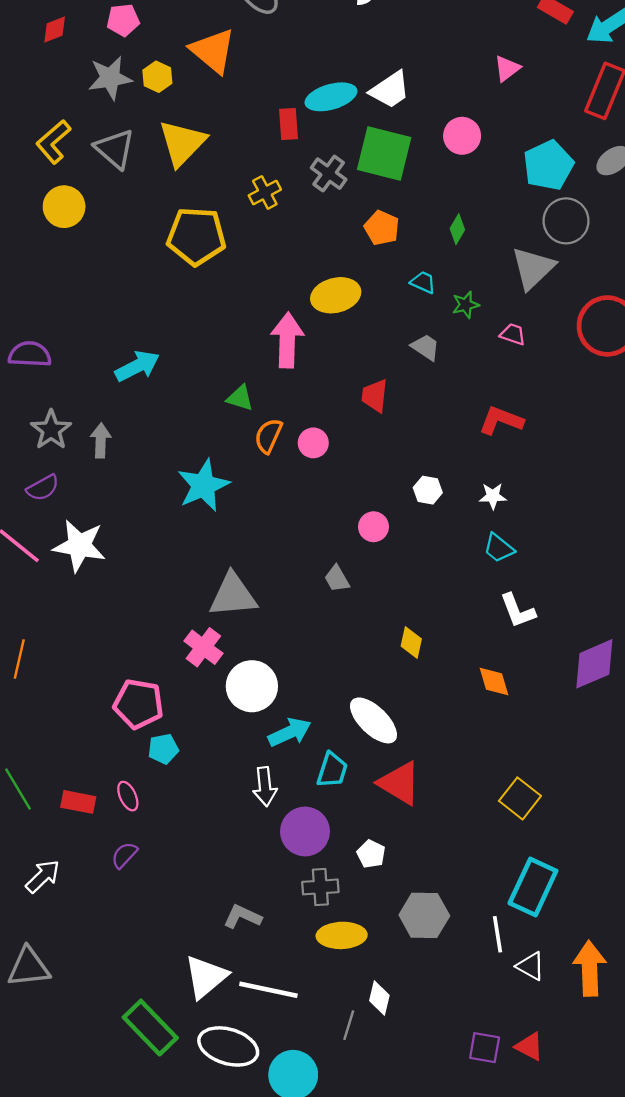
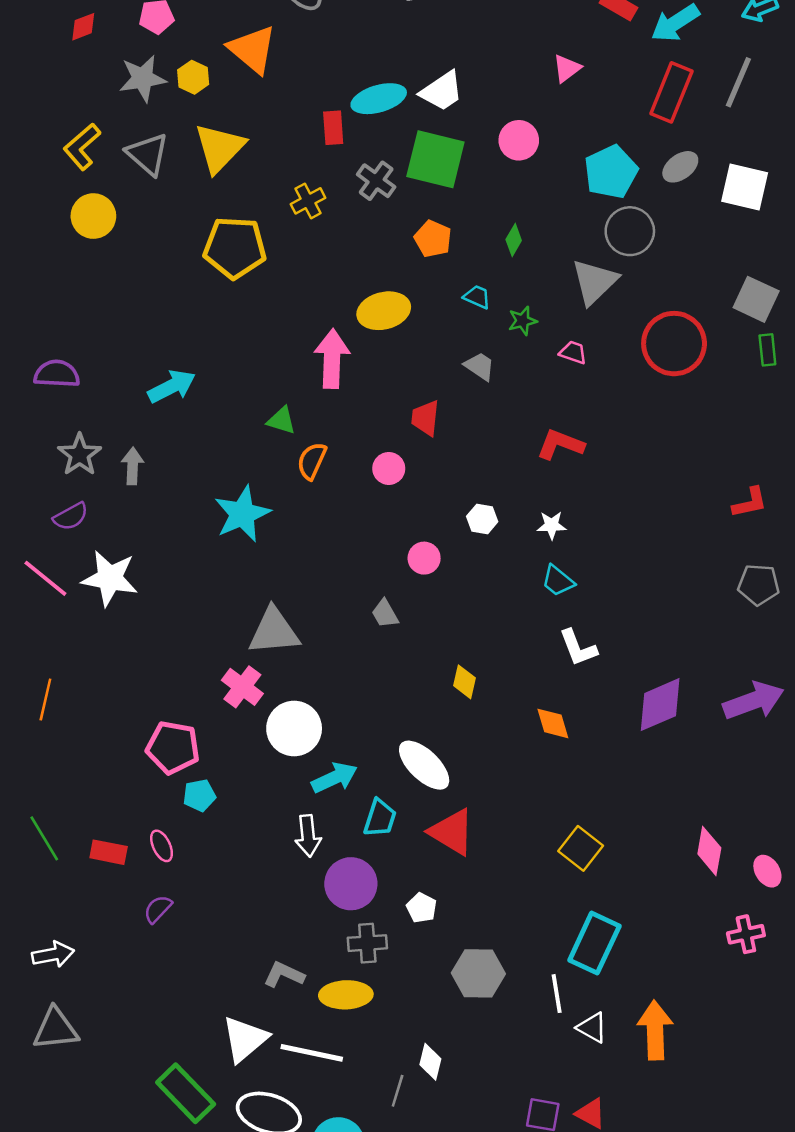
pink circle: (313, 443) -> (389, 468), moved
white arrow: (43, 876) -> (53, 954), moved, turned 33
yellow ellipse: (342, 935) -> (346, 995), moved

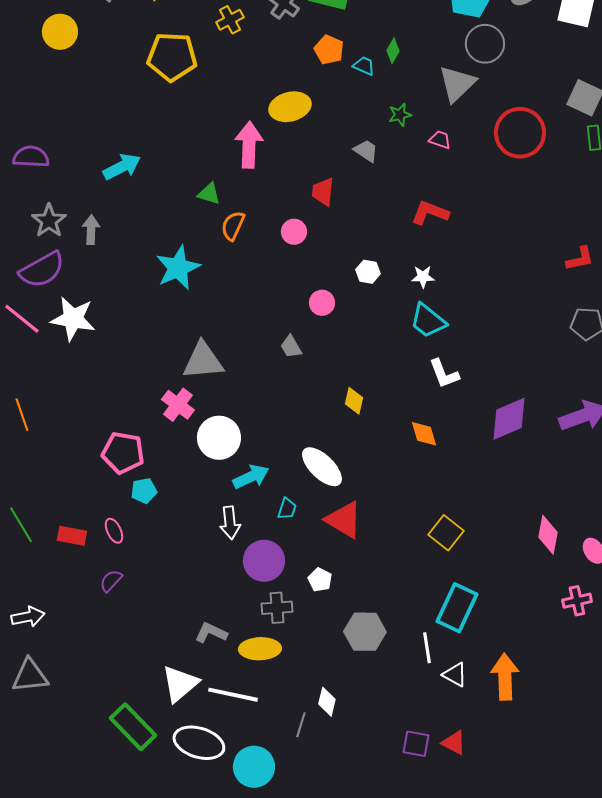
cyan trapezoid: (477, 297) -> (364, 66), moved
purple semicircle: (71, 516) -> (42, 270), size x1.6
cyan trapezoid: (558, 581) -> (428, 321), size x1.4
orange line: (45, 699) -> (22, 415), turned -32
cyan trapezoid: (380, 818) -> (287, 509), size x0.7

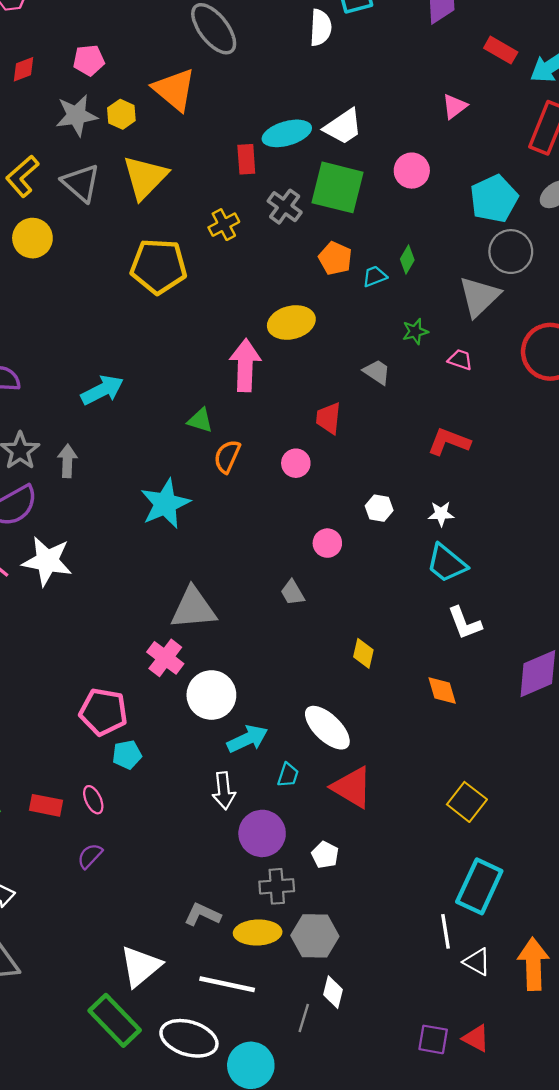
cyan trapezoid: (364, 66) -> (375, 276), turned -45
gray hexagon: (365, 632) -> (315, 936), moved
white triangle: (180, 684) -> (141, 966), moved

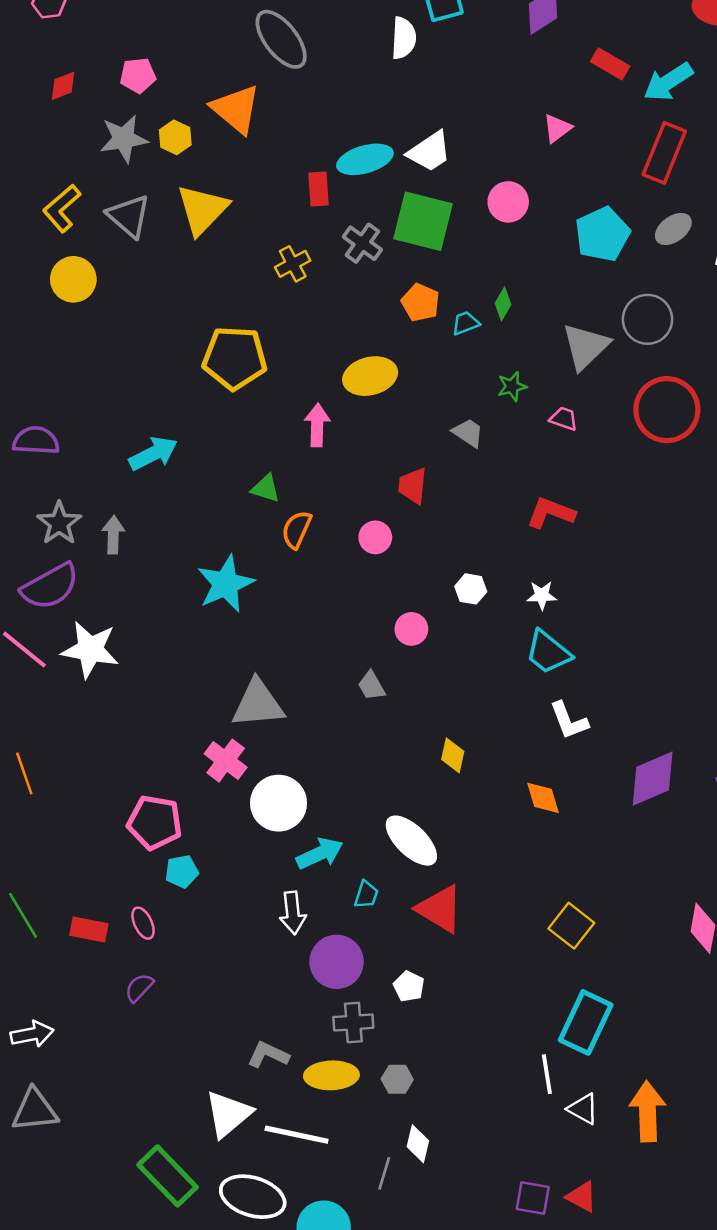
gray circle: (511, 252) -> (648, 319), moved
yellow pentagon: (159, 266) -> (235, 358), moved
pink arrow: (245, 365) -> (317, 425), size x0.7
gray hexagon: (315, 936) -> (397, 1079), size x0.6
white triangle: (141, 966) -> (228, 1114), moved

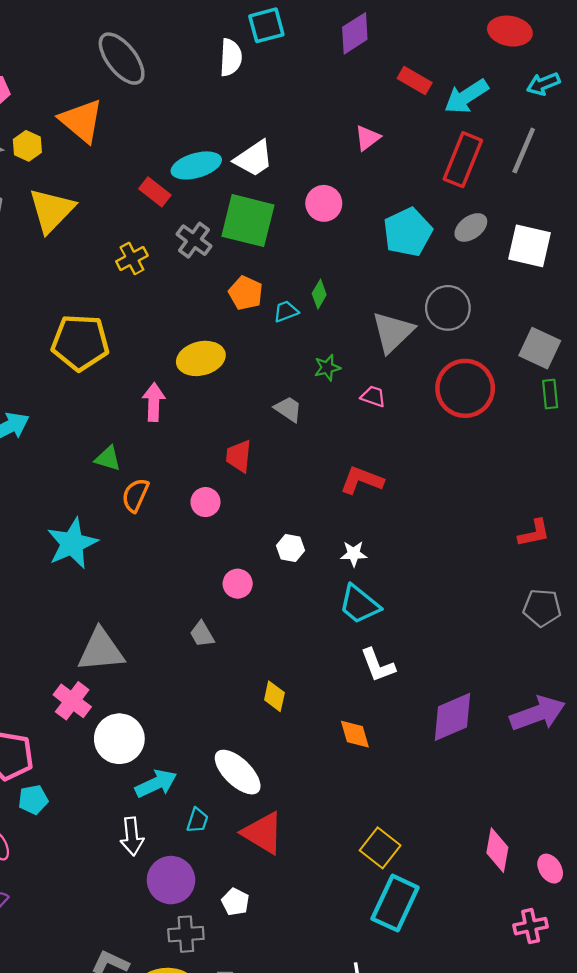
red rectangle: (319, 189) -> (155, 192), turned -48
cyan rectangle: (586, 1022) -> (395, 903), moved

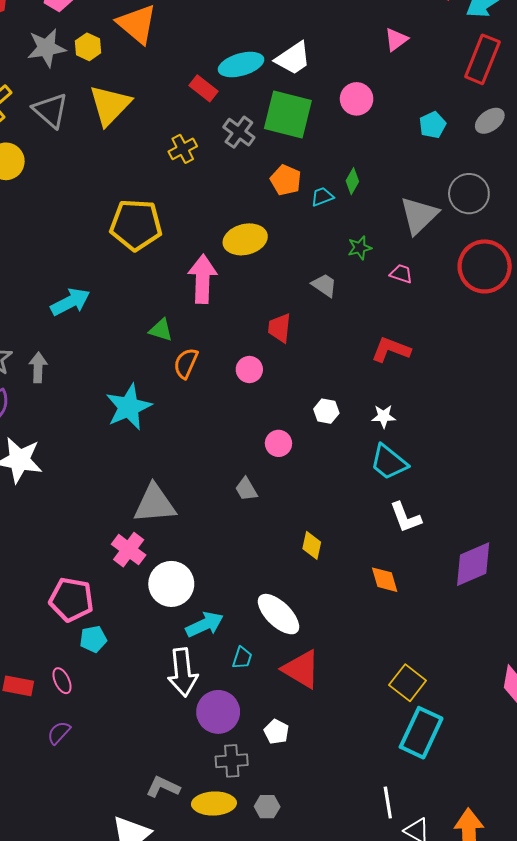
cyan pentagon: (408, 232) -> (433, 125), size x0.6
pink arrow: (154, 402) -> (203, 279), size x1.4
white arrow: (132, 836) -> (183, 672), size x1.4

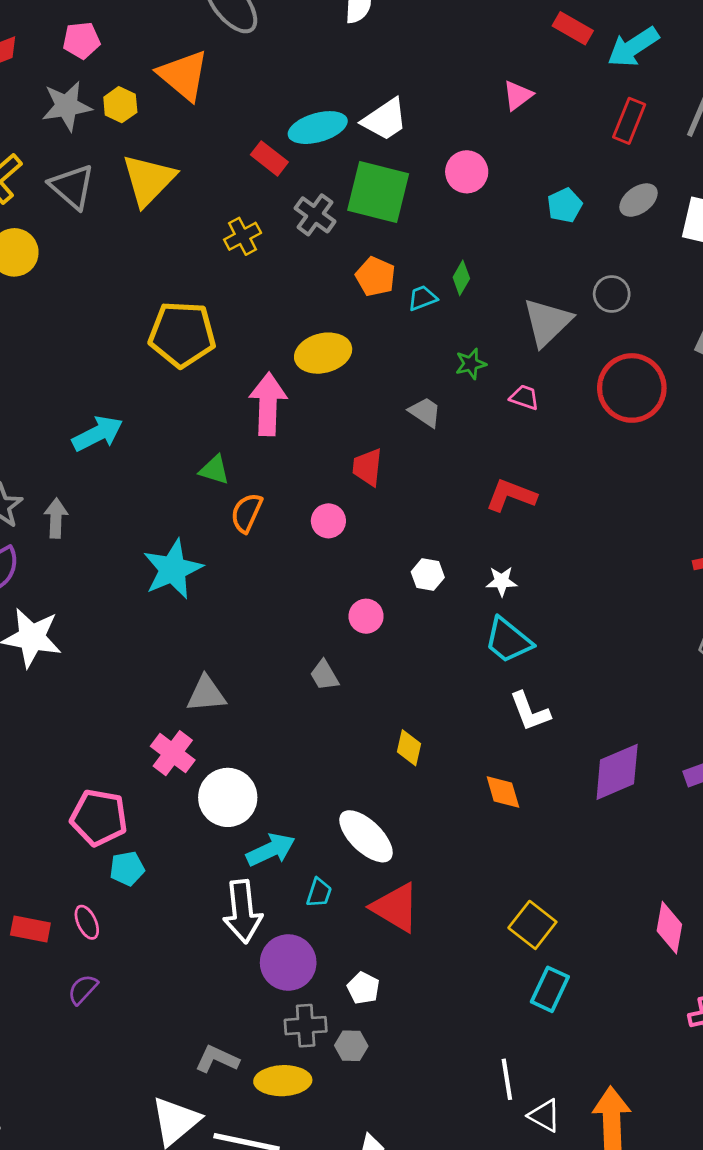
red rectangle: (482, 59) -> (629, 121), size x0.7
gray circle: (469, 194) -> (612, 294), size x0.7
gray triangle: (155, 504) -> (206, 694), size x0.7
cyan rectangle: (421, 733) -> (550, 989), size x0.7
gray hexagon: (267, 807) -> (351, 1046), moved

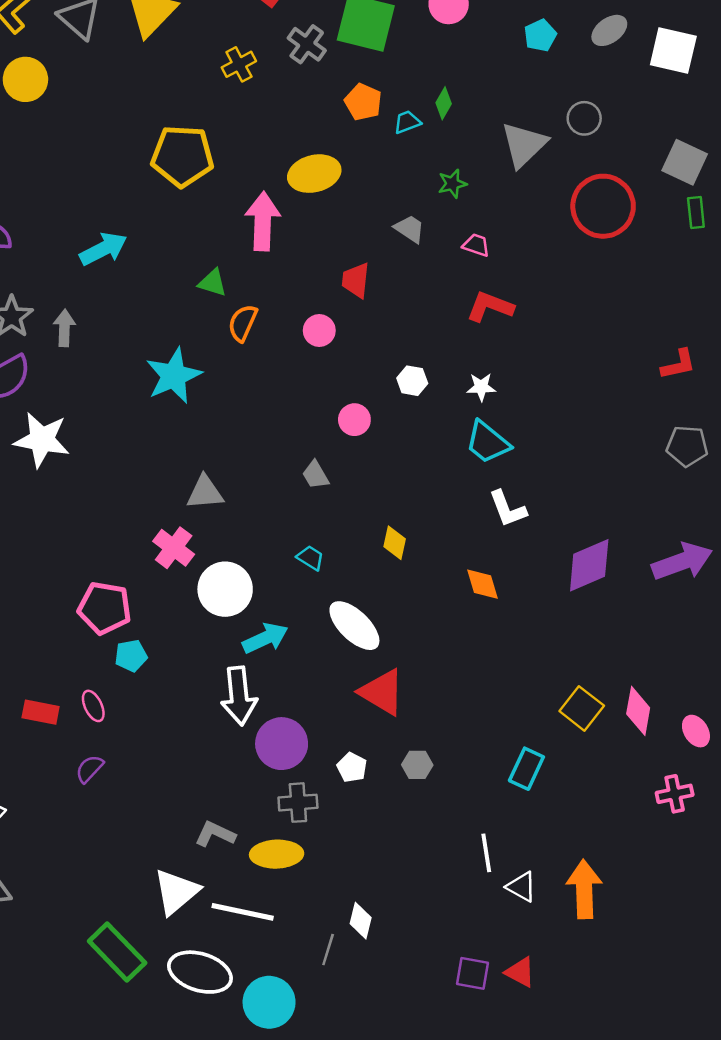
pink trapezoid: (524, 397) -> (476, 245), moved
cyan trapezoid: (319, 893) -> (310, 558), moved, turned -76
yellow square: (532, 925) -> (582, 708), moved
gray hexagon: (351, 1046) -> (417, 765), moved

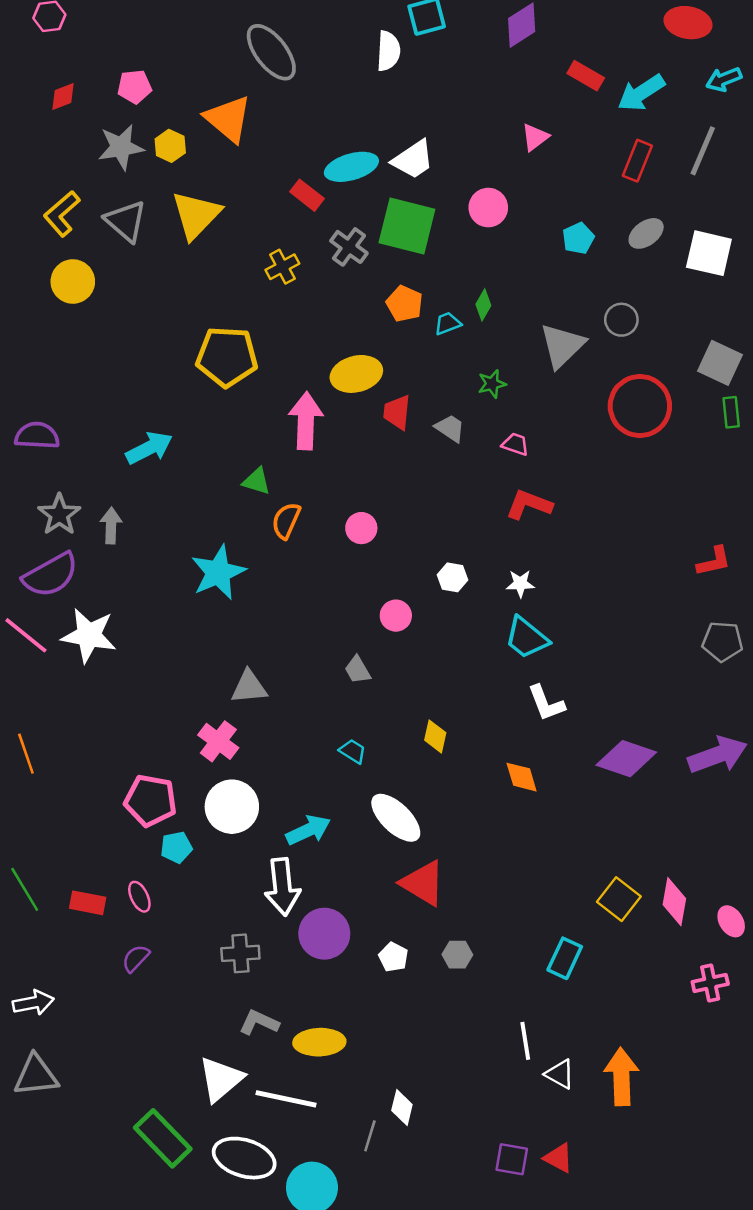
red trapezoid: (356, 280) -> (397, 412), moved
purple diamond: (589, 565) -> (626, 759), turned 42
white circle: (225, 589) -> (232, 807), moved
gray cross: (298, 803) -> (240, 953), moved

